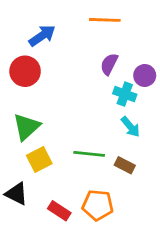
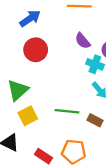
purple semicircle: (109, 64) -> (83, 41), turned -66
red circle: (25, 71) -> (36, 50), moved

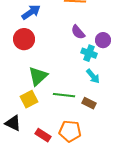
red circle: (36, 50) -> (24, 39), moved
green triangle: (18, 90) -> (38, 76), moved

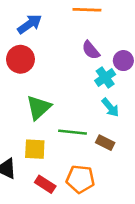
cyan cross: (89, 53) -> (105, 77), turned 35
yellow square: (29, 99) -> (35, 149), moved, turned 30

